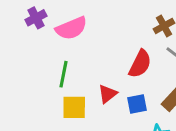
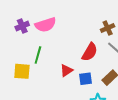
purple cross: (36, 18) -> (22, 26), moved
yellow square: (74, 107) -> (22, 71), moved

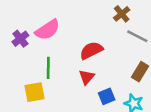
red semicircle: (90, 52) -> (91, 50), moved, turned -132
blue square: (86, 79) -> (107, 96), moved

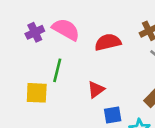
pink semicircle: (47, 30) -> (66, 29), turned -130
red semicircle: (91, 50) -> (108, 42), moved

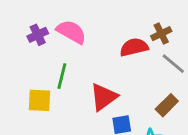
red semicircle: (108, 42) -> (134, 47), moved
red triangle: (96, 90) -> (104, 97), size x1.5

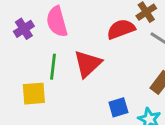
pink semicircle: (71, 32) -> (57, 22), turned -128
red triangle: (104, 97) -> (88, 64), moved

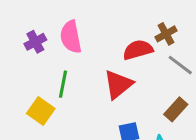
red triangle: (88, 64) -> (118, 84), moved
yellow square: (34, 94) -> (41, 111), turned 35

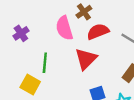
brown cross: (166, 34) -> (84, 12), moved
pink semicircle: (71, 37) -> (64, 28), moved

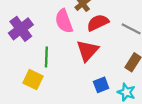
purple cross: (21, 33) -> (21, 29), size x1.5

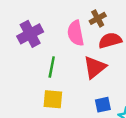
yellow square: (33, 80) -> (53, 99), moved, turned -30

